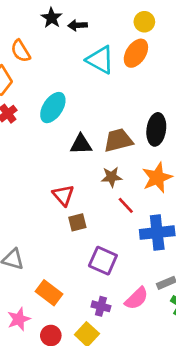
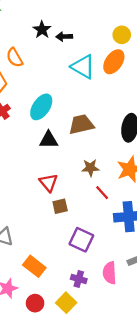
brown trapezoid: (118, 140) -> (81, 124), moved
black triangle: (81, 144) -> (49, 140), moved
pink semicircle: (137, 298) -> (110, 273), turned 130

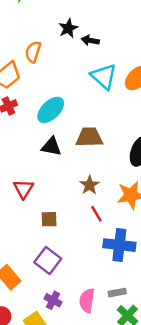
orange semicircle: (15, 58) -> (33, 52), turned 36
brown star: (90, 168) -> (90, 185), turned 30
red triangle: (49, 183) -> (23, 189), moved
purple square: (81, 240) -> (48, 261), moved

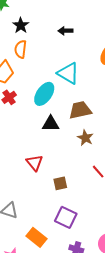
black star: (68, 28) -> (21, 25), moved
cyan triangle: (104, 76) -> (68, 73), moved
brown star: (90, 185) -> (85, 138), moved

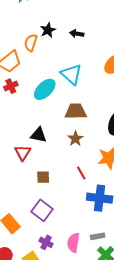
black star: (21, 25) -> (48, 30), moved
black triangle: (51, 124) -> (39, 135), moved

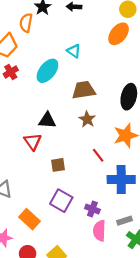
cyan triangle: (71, 74) -> (74, 51), size x0.6
purple cross: (46, 242) -> (92, 209), moved

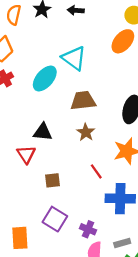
orange semicircle: (26, 23) -> (14, 15), moved
cyan triangle: (74, 51) -> (74, 58), size x1.6
orange rectangle: (30, 219) -> (20, 238), turned 42

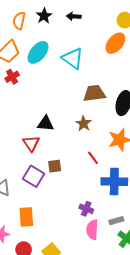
cyan ellipse: (45, 78) -> (38, 52), moved
brown trapezoid: (83, 101) -> (94, 93), moved
purple square: (55, 219) -> (34, 176), moved

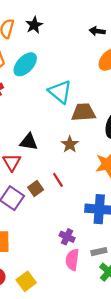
black arrow: (74, 16) -> (97, 31), moved
cyan triangle: (73, 58) -> (60, 92), moved
red line: (93, 158) -> (58, 180), moved
brown square: (55, 166) -> (36, 189), turned -32

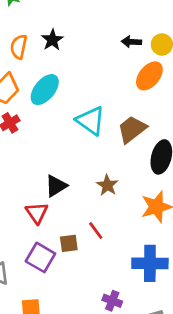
brown trapezoid: (83, 112) -> (132, 129), moved, turned -30
black triangle: (29, 142) -> (56, 186), turned -36
brown square: (36, 189) -> (69, 243), turned 32

